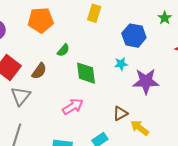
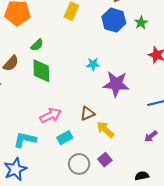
blue hexagon: (134, 36) -> (114, 20), moved
green diamond: (86, 73) -> (41, 71), moved
pink arrow: (73, 106) -> (51, 115), moved

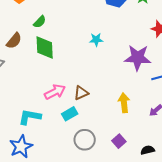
purple star: (116, 84) -> (138, 58), moved
brown triangle: (88, 113) -> (81, 93), moved
yellow arrow: (105, 130) -> (124, 103), moved, turned 42
purple square: (105, 160) -> (119, 141), moved

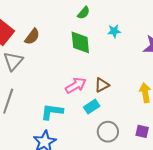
green semicircle: (40, 22) -> (84, 13), moved
green diamond: (45, 47) -> (80, 42), moved
purple square: (119, 141) -> (142, 131), turned -32

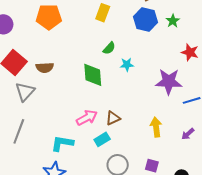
green semicircle: (84, 13) -> (109, 48), moved
brown semicircle: (32, 37) -> (45, 68), turned 48

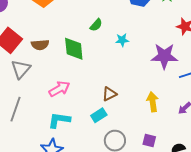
green semicircle: (109, 48) -> (96, 25), moved
green diamond: (93, 75) -> (74, 49), moved
pink arrow: (87, 118) -> (59, 89), moved

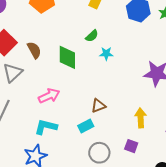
cyan star: (122, 40) -> (106, 54), moved
brown semicircle: (40, 45) -> (34, 50), turned -120
purple square: (149, 141) -> (131, 146), moved

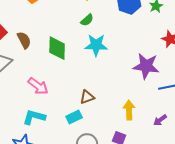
green semicircle: (92, 36) -> (87, 20), moved
cyan star: (106, 54) -> (96, 45), size x1.6
pink arrow: (49, 96) -> (38, 86), turned 60

